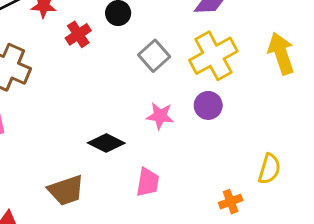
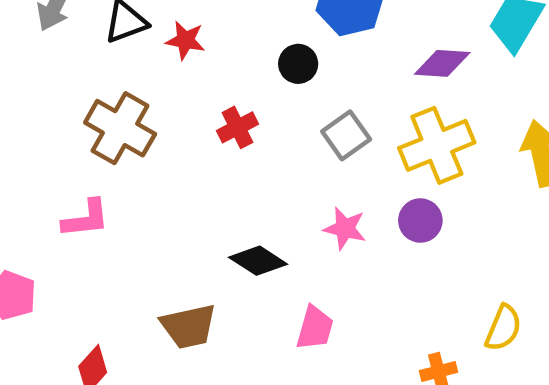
red cross: (78, 34) -> (238, 127), moved

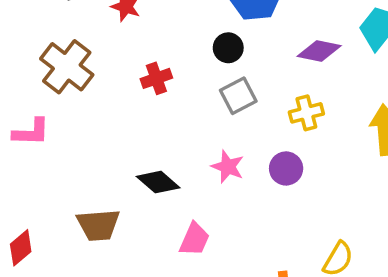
black circle: (298, 64) -> (228, 48), moved
yellow cross: (437, 145) -> (306, 113), size x0.6

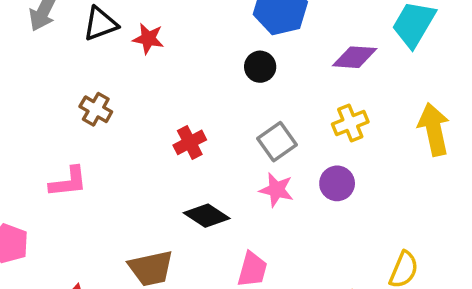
brown cross: (67, 67) -> (96, 109), size x0.6
red cross: (156, 78) -> (190, 142), moved
gray square: (238, 96) -> (277, 142), moved

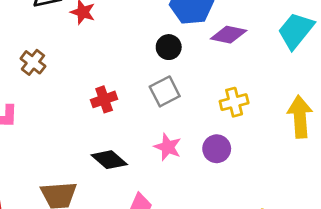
purple diamond: (355, 57) -> (229, 35), moved
gray square: (277, 142) -> (165, 91), moved

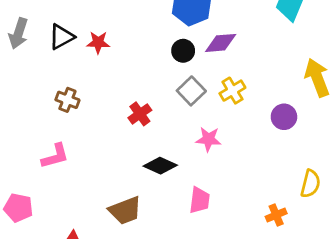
purple diamond: (229, 35) -> (221, 43), moved
yellow cross: (234, 102) -> (232, 91), moved
purple circle: (217, 149) -> (284, 117), moved

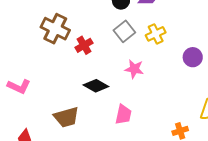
brown cross: (67, 100) -> (55, 29), moved, size x1.6
pink L-shape: (55, 156) -> (19, 86), moved, turned 35

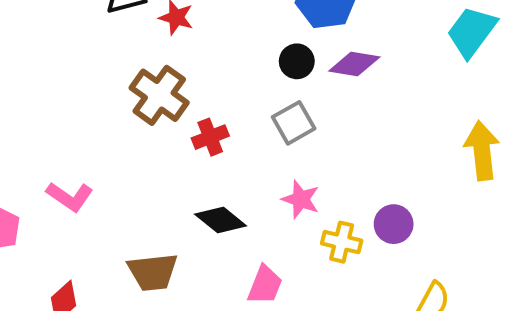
yellow cross: (156, 34) -> (342, 242), moved, turned 30
purple circle: (193, 57) -> (394, 224), moved

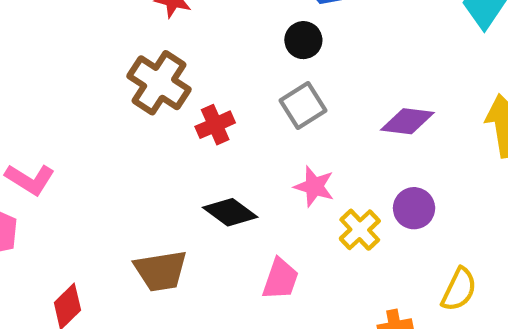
purple diamond: (354, 64) -> (407, 121), moved
pink L-shape: (70, 197) -> (30, 179), moved
yellow cross: (342, 242) -> (360, 230), turned 36

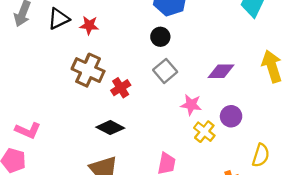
pink star: (314, 186) -> (191, 105), moved
black diamond: (230, 212) -> (110, 128), moved

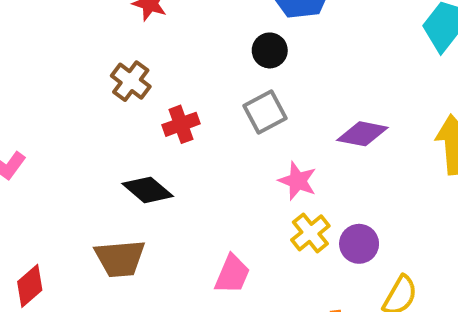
brown cross: (88, 70) -> (131, 81), size x0.7
purple circle: (231, 116) -> (359, 244), moved

